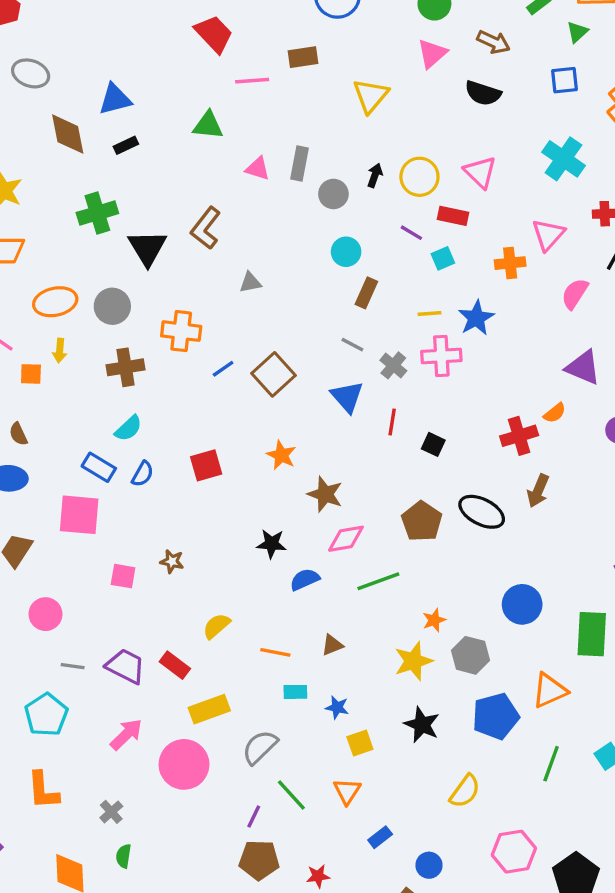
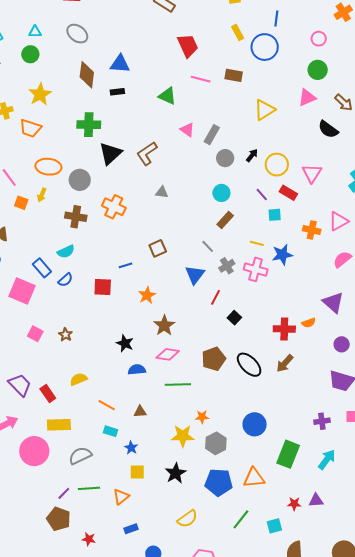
blue line: (223, 369) -> (125, 265), moved
brown square: (274, 374) -> (158, 248), size x0.7
green line: (291, 795) -> (89, 488), turned -70

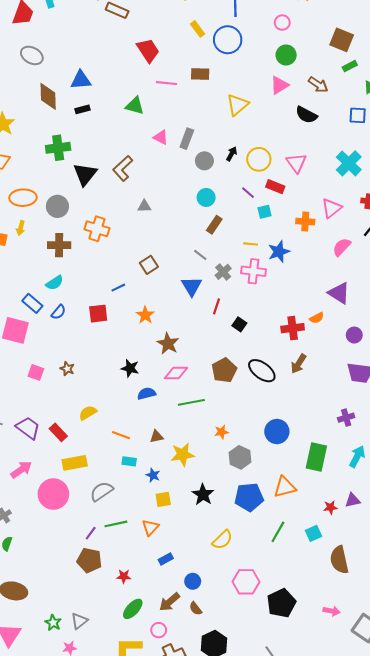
yellow star: (183, 436) -> (182, 455), moved

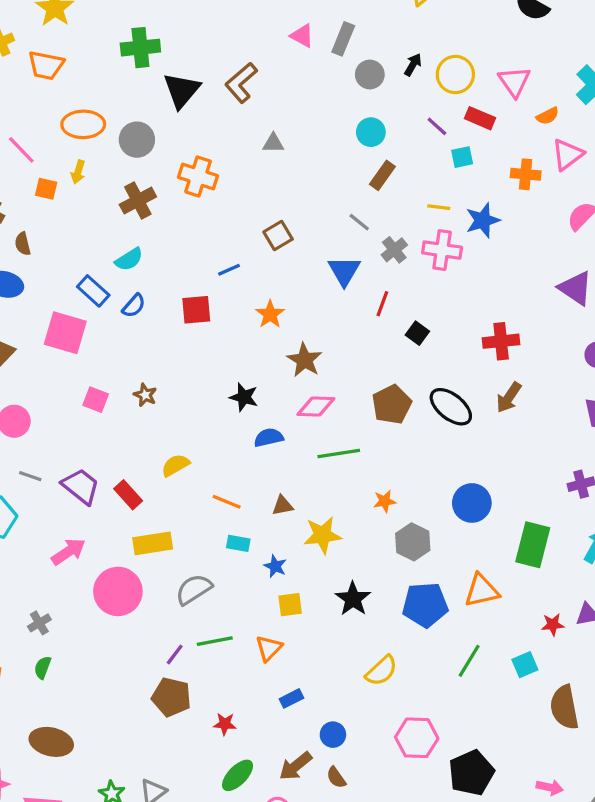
brown cross: (59, 245) -> (138, 201), turned -30
orange semicircle: (317, 318) -> (548, 116), moved

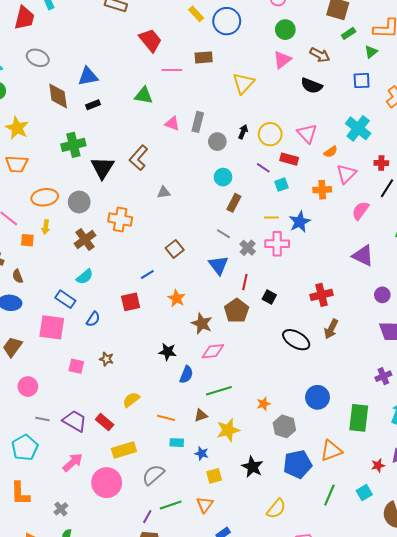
blue semicircle: (134, 306) -> (93, 319), moved
brown pentagon: (392, 404) -> (237, 311), moved
blue semicircle: (269, 438) -> (186, 375), turned 132
green line: (339, 453) -> (219, 391), moved

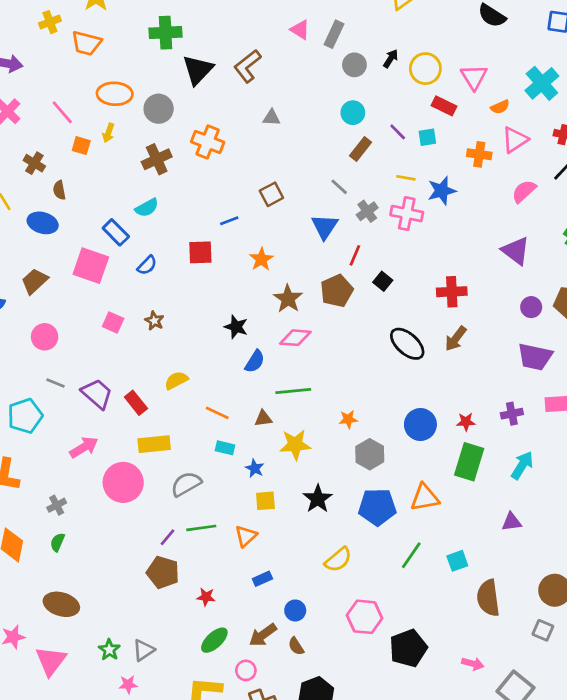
purple line: (263, 168) -> (398, 132), moved
red star: (378, 465) -> (466, 422), moved

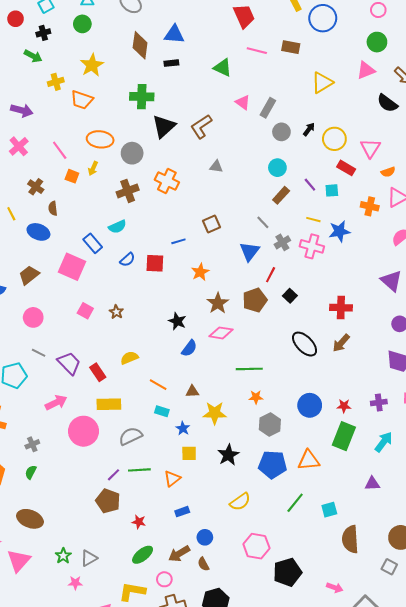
blue semicircle: (147, 265) -> (127, 260), moved
green line: (293, 391) -> (249, 369), moved

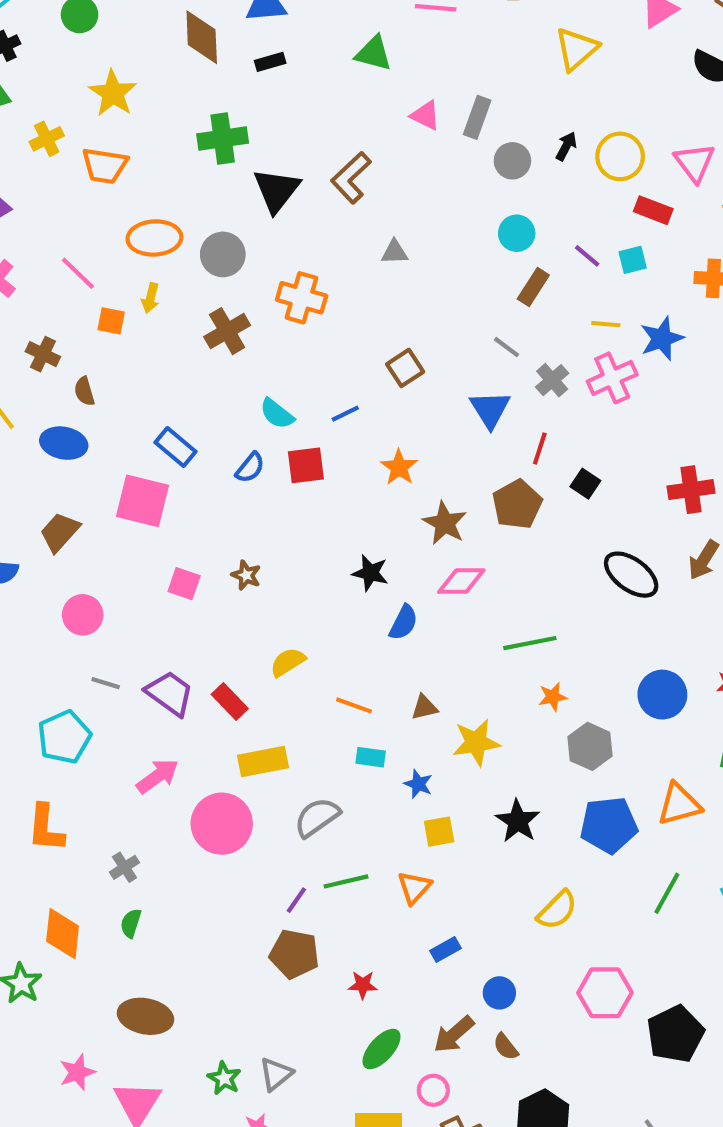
cyan semicircle: (117, 227) -> (277, 414), moved, turned 72
pink cross: (312, 246) -> (612, 378), turned -30

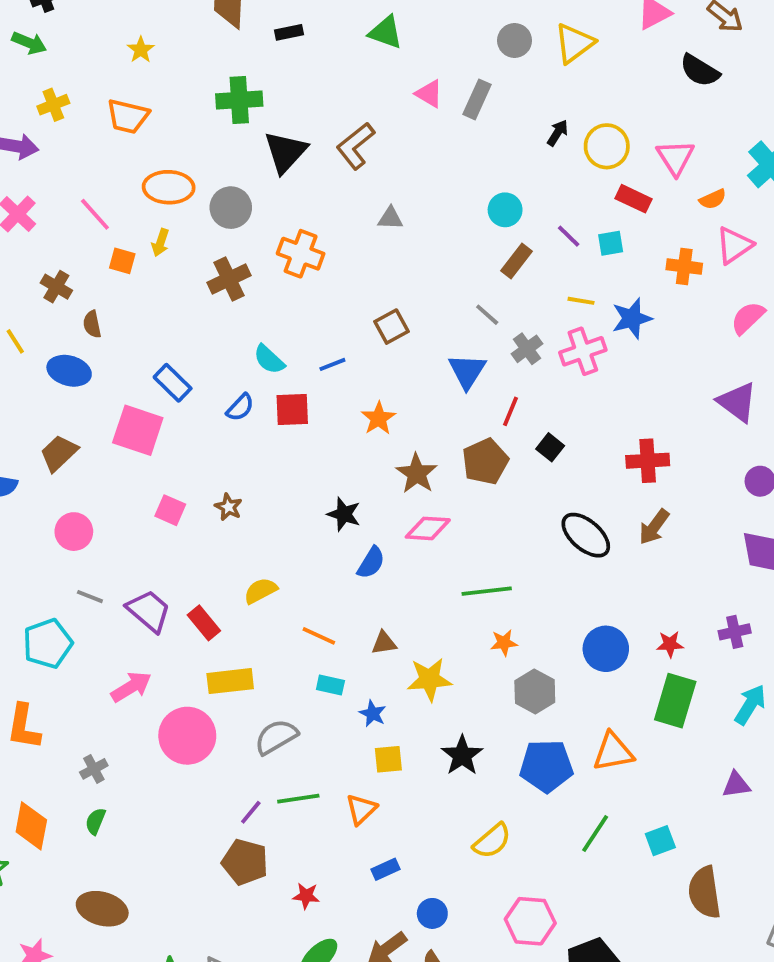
yellow star: (113, 93) -> (141, 50), size x0.6
yellow cross: (47, 139) -> (53, 105), moved
gray circle: (512, 161) -> (515, 40), moved

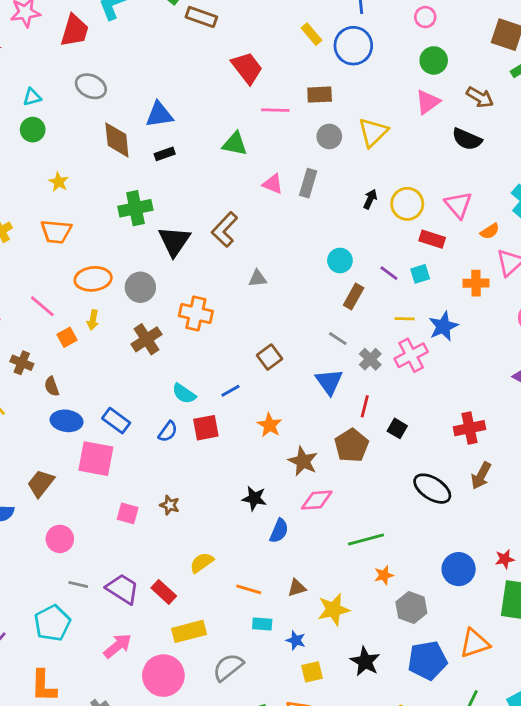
orange square: (122, 261) -> (67, 337), turned -36
blue ellipse: (69, 371) -> (67, 421), moved

